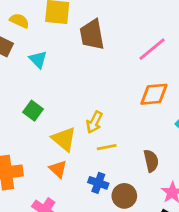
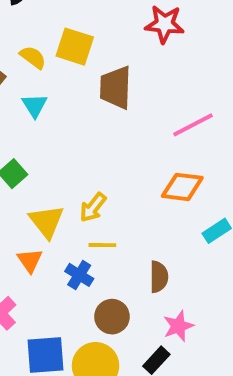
yellow semicircle: (19, 21) -> (33, 57), moved
blue cross: (98, 183) -> (79, 275), moved

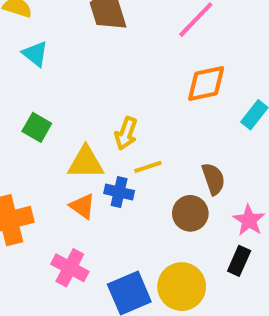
yellow triangle: (47, 221) -> (86, 163), turned -33
blue cross: (79, 275) -> (119, 192), moved
brown circle: (112, 317) -> (190, 213), moved

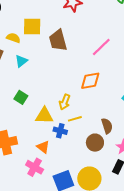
cyan triangle: (35, 54) -> (21, 61), turned 40
orange diamond: (206, 84) -> (90, 81), moved
orange triangle: (82, 206) -> (43, 147), moved

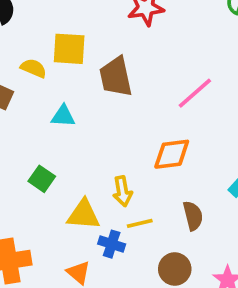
cyan triangle: (21, 61) -> (63, 116), moved, turned 40
yellow arrow: (65, 102) -> (123, 191), turned -35
brown semicircle: (107, 126) -> (193, 216), moved

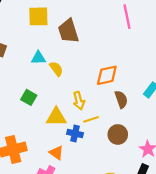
yellow semicircle: (33, 68) -> (56, 69), moved, turned 35
pink line: (195, 93) -> (127, 17), moved, turned -55
brown semicircle: (193, 216) -> (121, 99), moved
brown circle: (175, 269) -> (118, 134), moved

